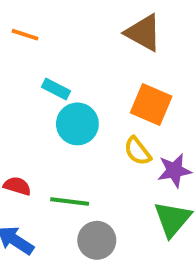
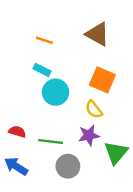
orange line: (25, 35) -> (44, 40), moved
purple star: (174, 170) -> (89, 135), moved

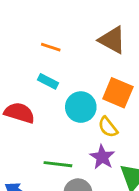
cyan circle: (56, 92) -> (81, 107), moved
red semicircle: (17, 132) -> (19, 113), moved, size x1.5
purple star: (89, 135) -> (102, 157), turned -30

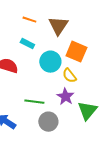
brown triangle: (112, 40) -> (58, 26), moved, turned 35

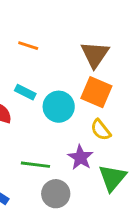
brown triangle: (58, 26) -> (95, 54), moved
cyan rectangle: (27, 44) -> (25, 92), moved
yellow semicircle: (69, 76) -> (101, 130), moved

